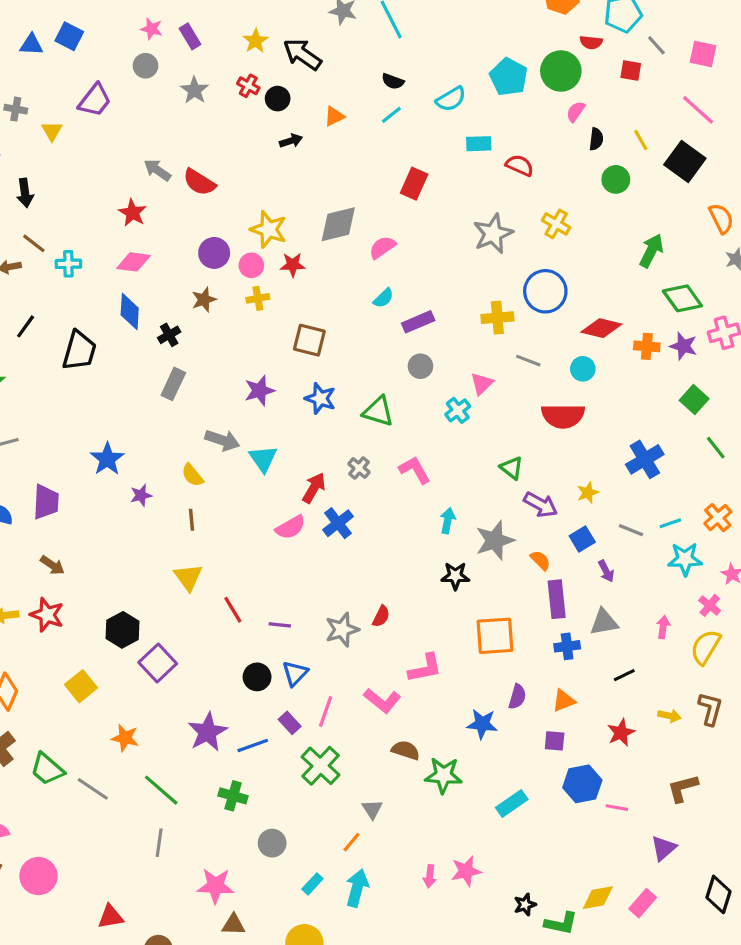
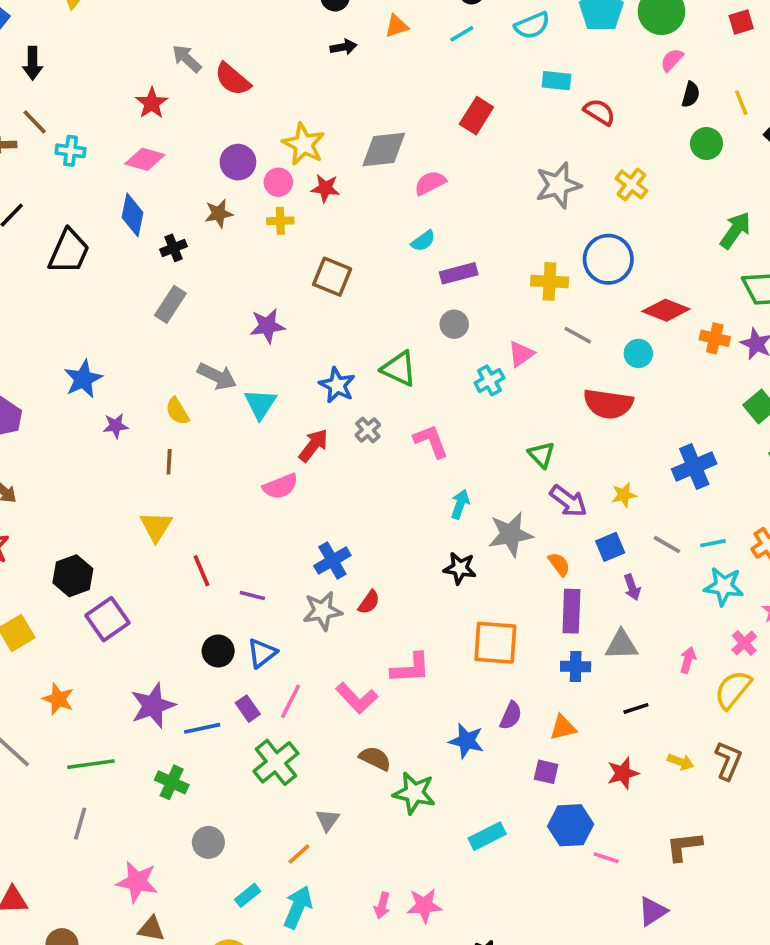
red square: (631, 71) -> (741, 22), turned -35
blue star: (320, 398) -> (337, 385), moved
blue cross: (338, 523) -> (332, 561), moved
green line: (161, 790) -> (91, 764), turned -57

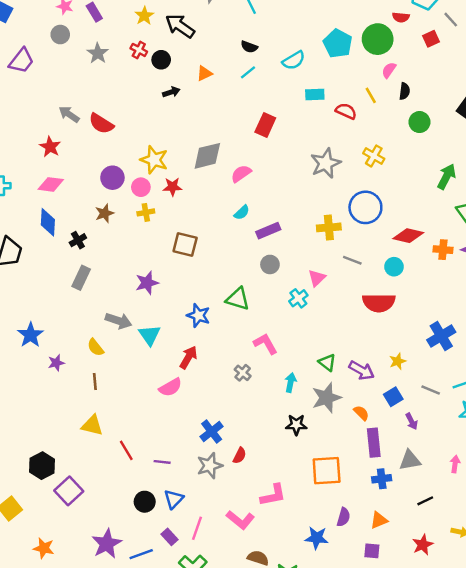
yellow line: (741, 103) -> (371, 95), moved
gray cross: (368, 430) -> (243, 373), moved
green triangle: (541, 455) -> (327, 362), moved
yellow triangle: (156, 526) -> (92, 425), turned -40

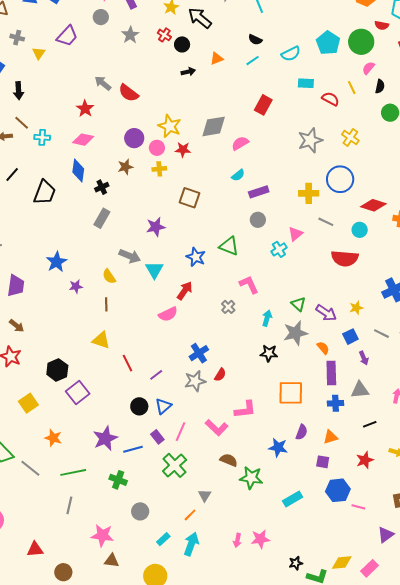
purple line: (162, 462) -> (156, 375), turned -48

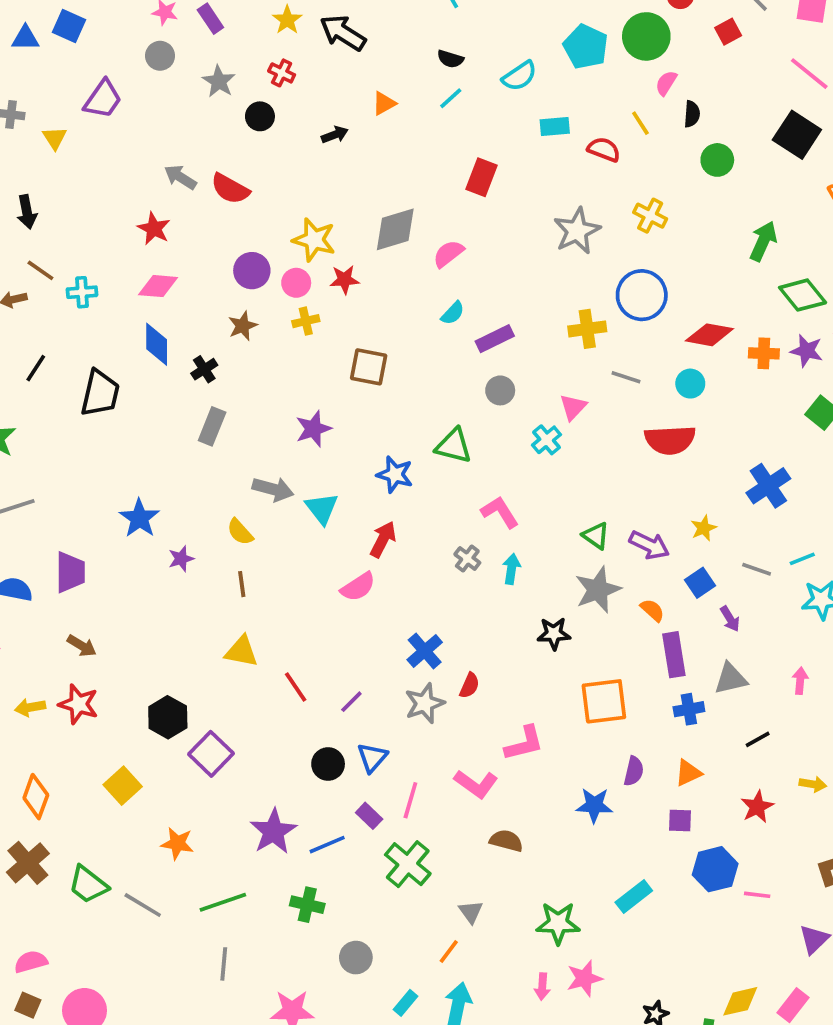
black circle: (182, 44) -> (260, 116), moved
cyan arrow: (267, 318) -> (511, 569), moved
green star: (251, 478) -> (558, 923), moved

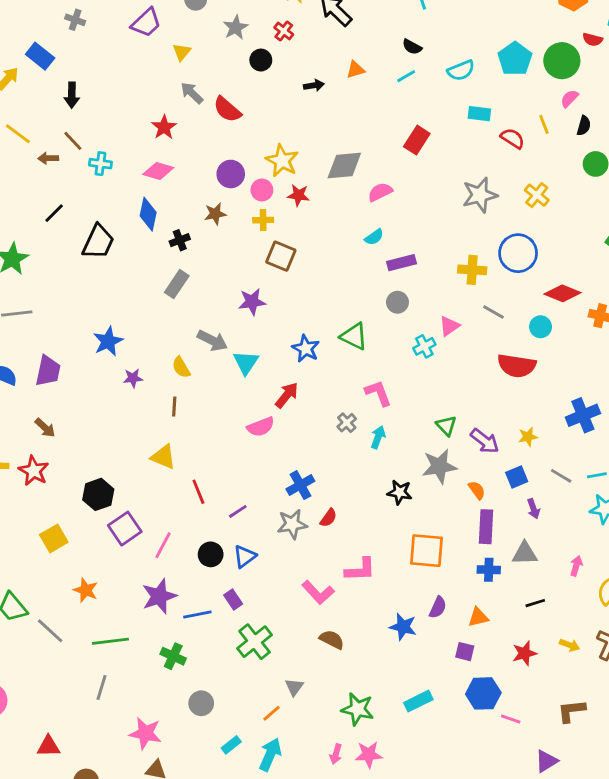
yellow triangle: (55, 138) -> (182, 52), moved
brown square: (369, 367) -> (281, 256), moved
pink line: (410, 800) -> (163, 545), moved

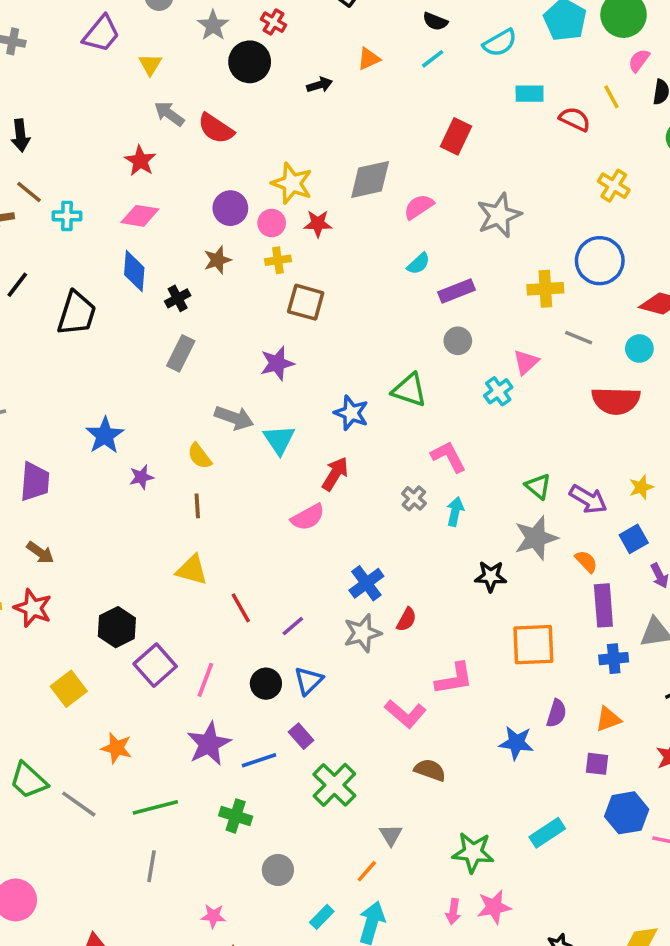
black circle: (261, 60) -> (250, 62), size x1.5
gray star: (480, 195) -> (499, 215), moved
pink star: (145, 733) -> (213, 916), size x0.6

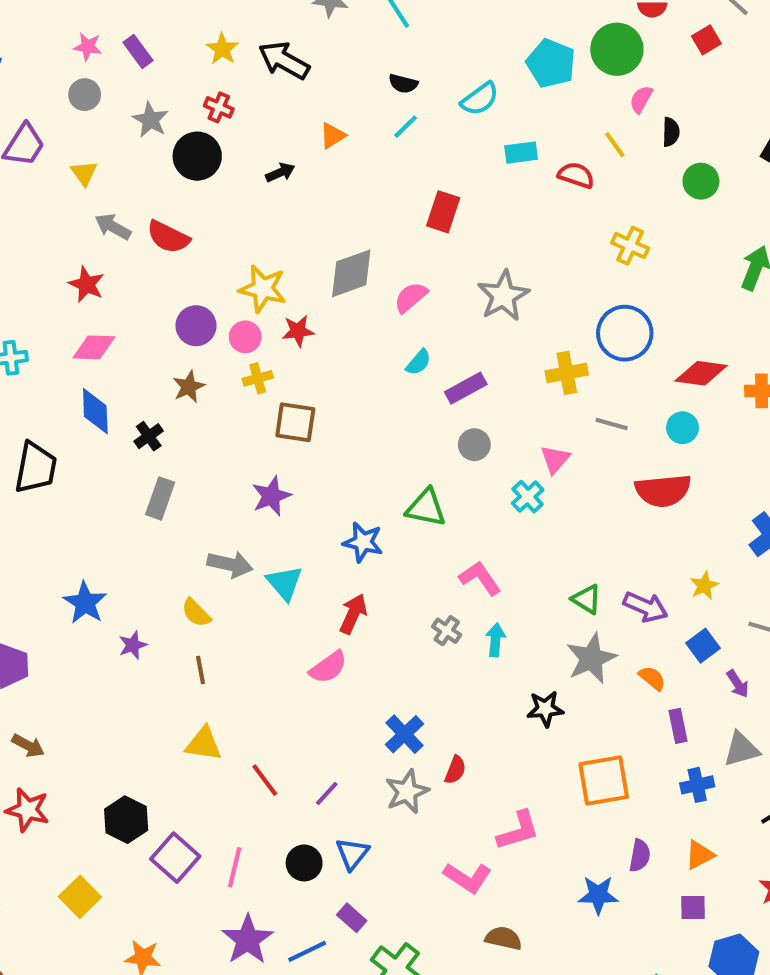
purple rectangle: (603, 605) -> (678, 726), size x0.7

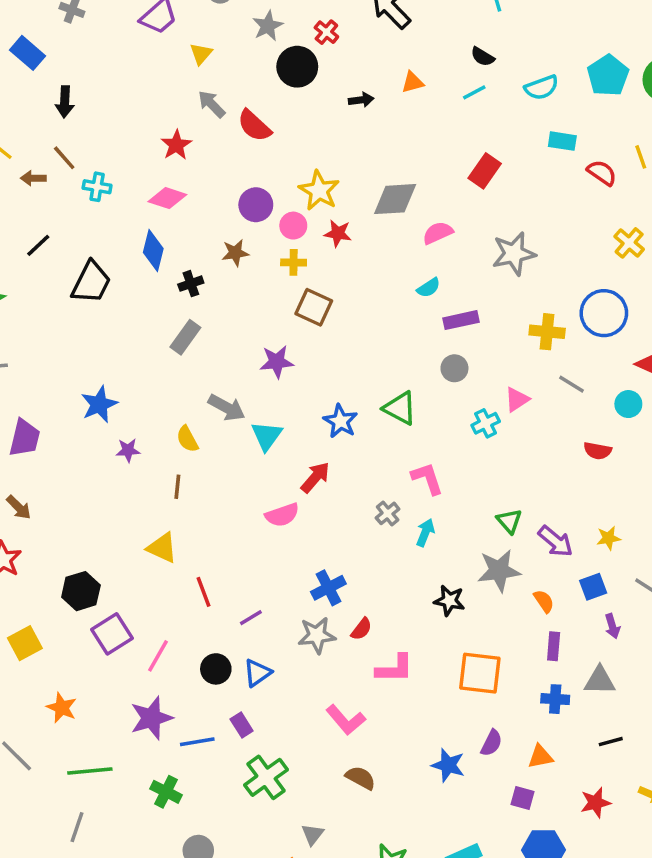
red semicircle: (663, 491) -> (598, 451), size x0.6
pink L-shape: (518, 831) -> (395, 669), moved

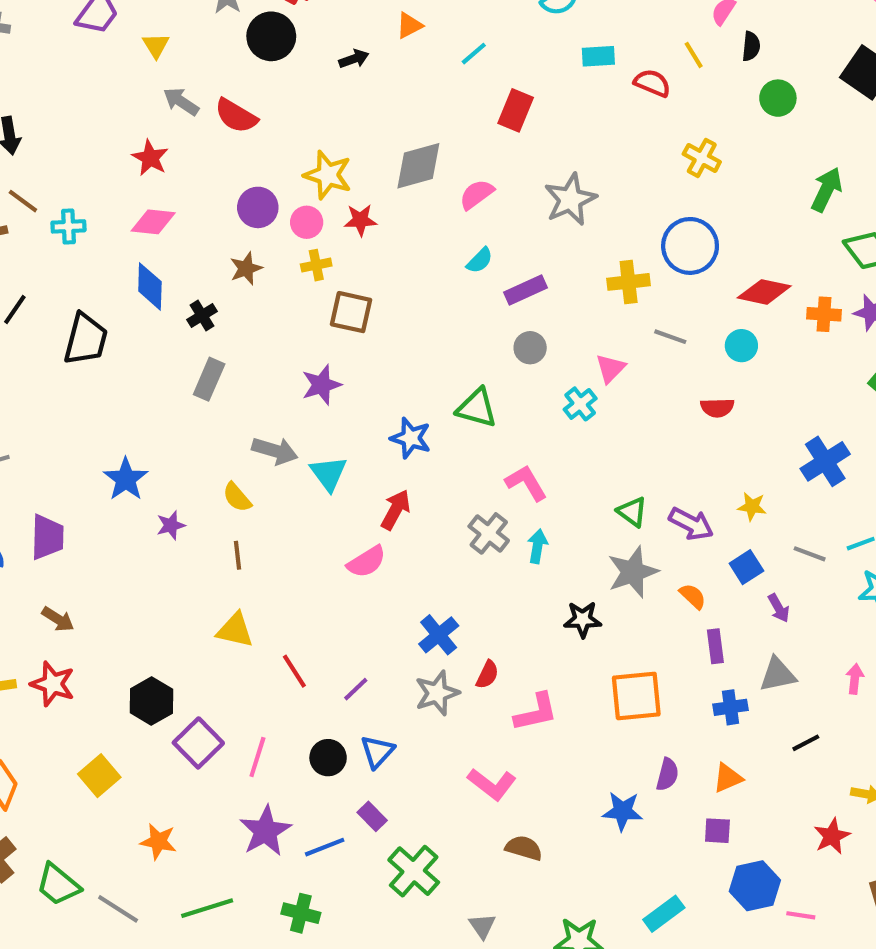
cyan line: (474, 92) -> (474, 54), moved
gray cross: (388, 513) -> (489, 533), size x1.4
yellow star: (609, 538) -> (752, 507), turned 30
red star: (596, 803) -> (832, 836), moved

